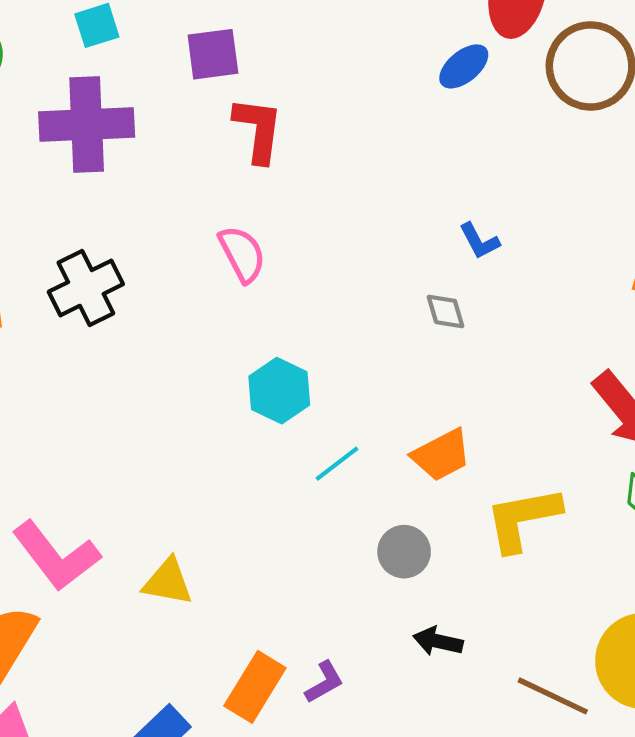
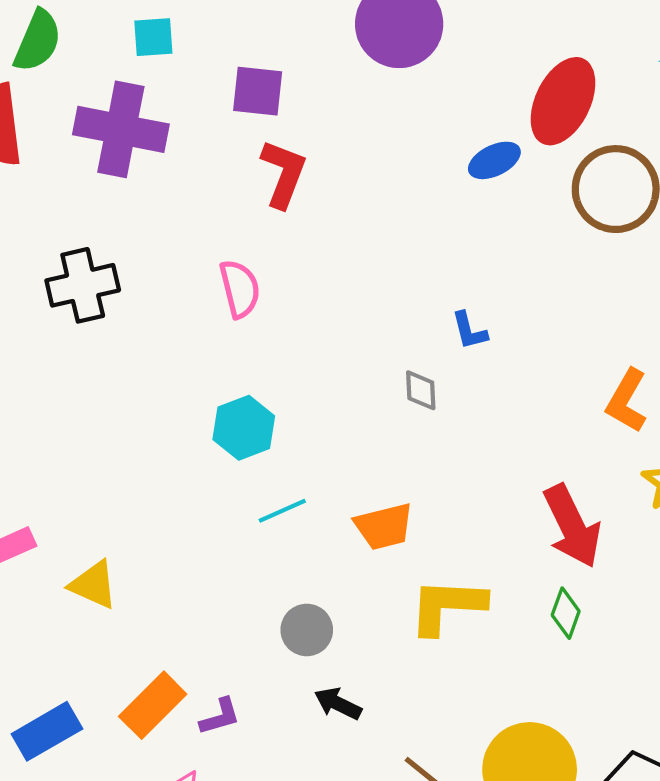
gray circle: (404, 552) -> (307, 630), moved

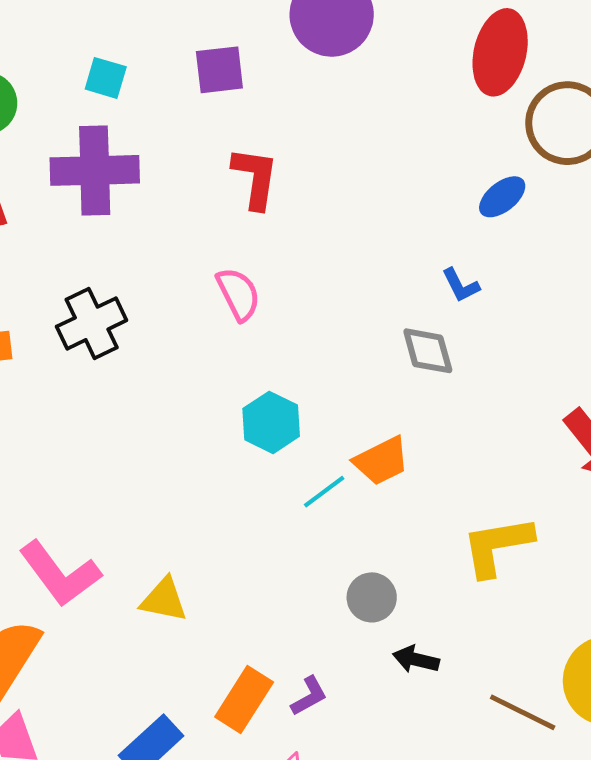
cyan square: (153, 37) -> (106, 78), turned 33
purple square: (258, 91) -> (219, 70), moved
blue ellipse: (494, 160) -> (502, 197), moved
gray diamond: (421, 390) -> (428, 351), size x1.4
orange trapezoid: (384, 526) -> (381, 461), moved

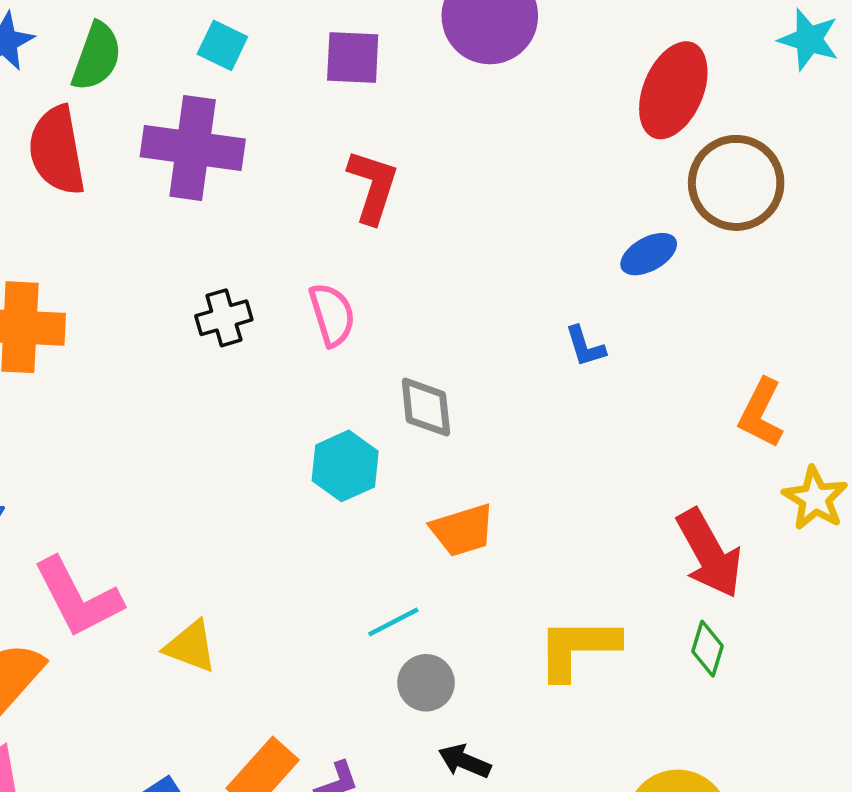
black cross: (92, 323) -> (224, 318), moved, size x0.7
gray diamond: (428, 351) -> (426, 407), moved
cyan line: (324, 492) -> (393, 622), moved

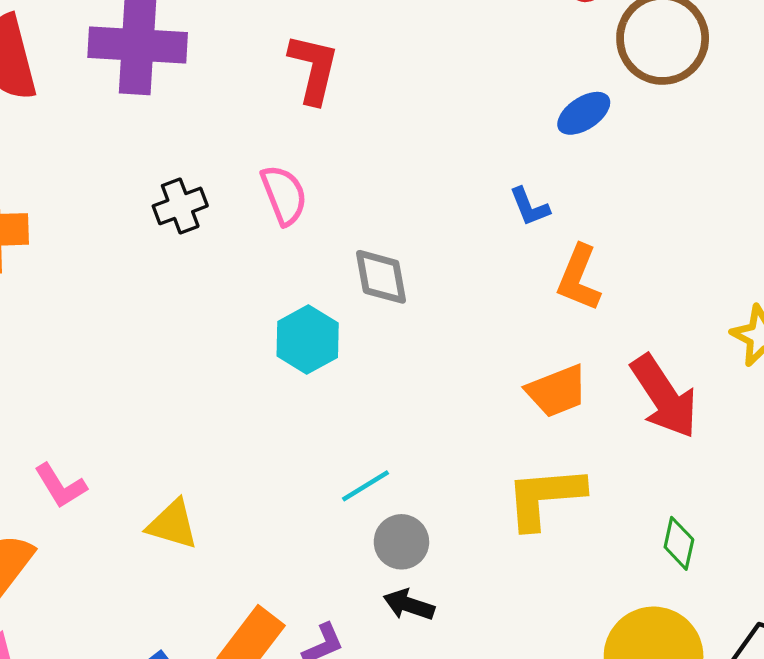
orange L-shape: (761, 413) -> (579, 278), moved
orange trapezoid: (463, 530) -> (557, 391), moved
pink L-shape: (78, 598) -> (60, 486), size x0.6
green diamond: (707, 649) -> (679, 543), moved
black arrow: (464, 761) -> (409, 605), moved

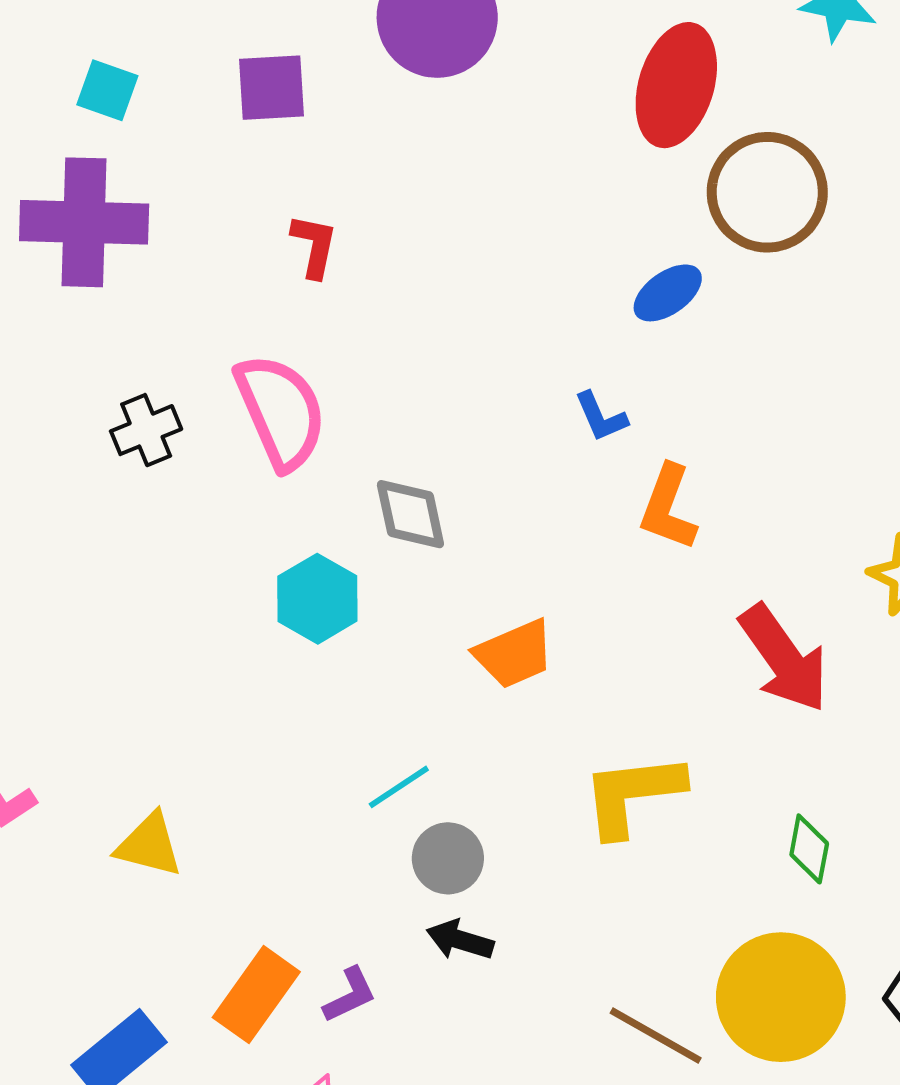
red L-shape: (314, 69) -> (314, 246), size x0.7
pink semicircle: (284, 195) -> (281, 411), size x1.5
orange trapezoid: (557, 391) -> (514, 654), moved

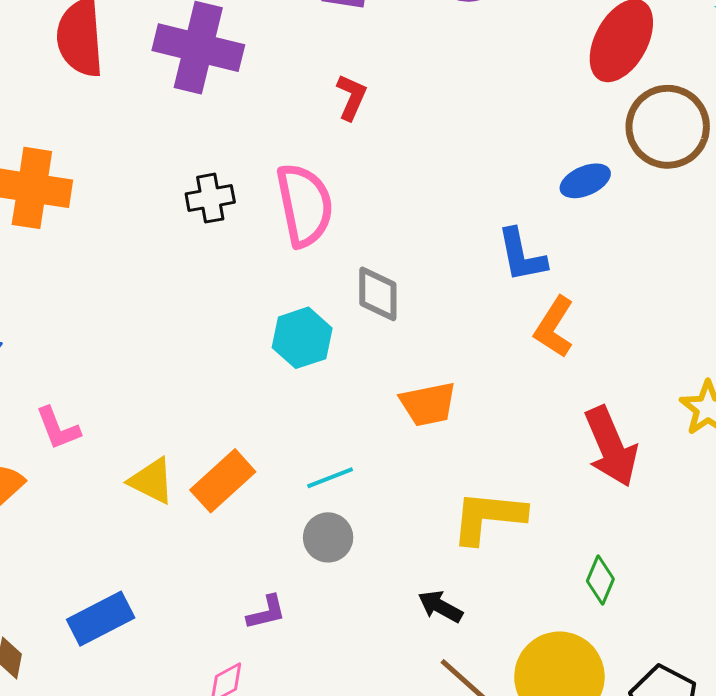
blue L-shape: (601, 417) -> (522, 255), size x1.5
gray circle: (448, 858) -> (328, 537), moved
black arrow: (460, 940) -> (440, 606), moved
orange rectangle: (256, 995) -> (223, 481), moved

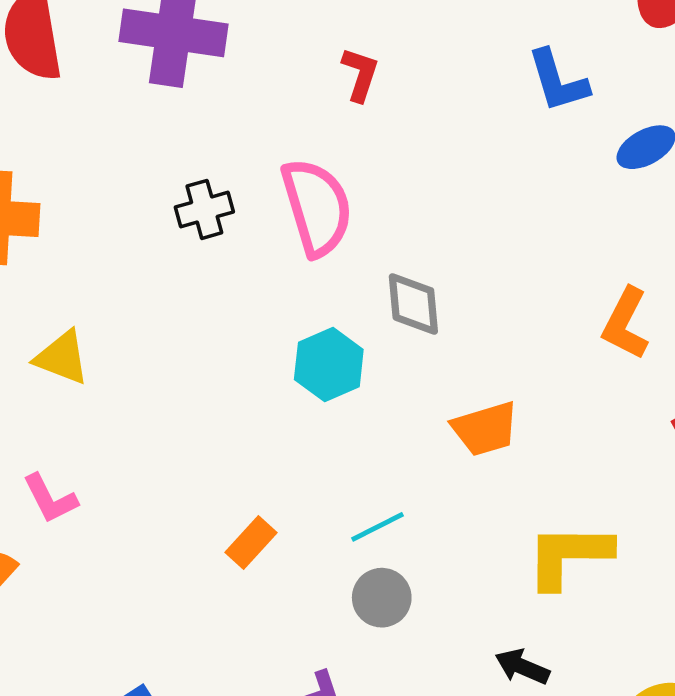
blue L-shape: (522, 255) -> (558, 81), moved
yellow triangle: (152, 481) -> (62, 358), moved
orange rectangle: (223, 481) -> (251, 542), size x0.7

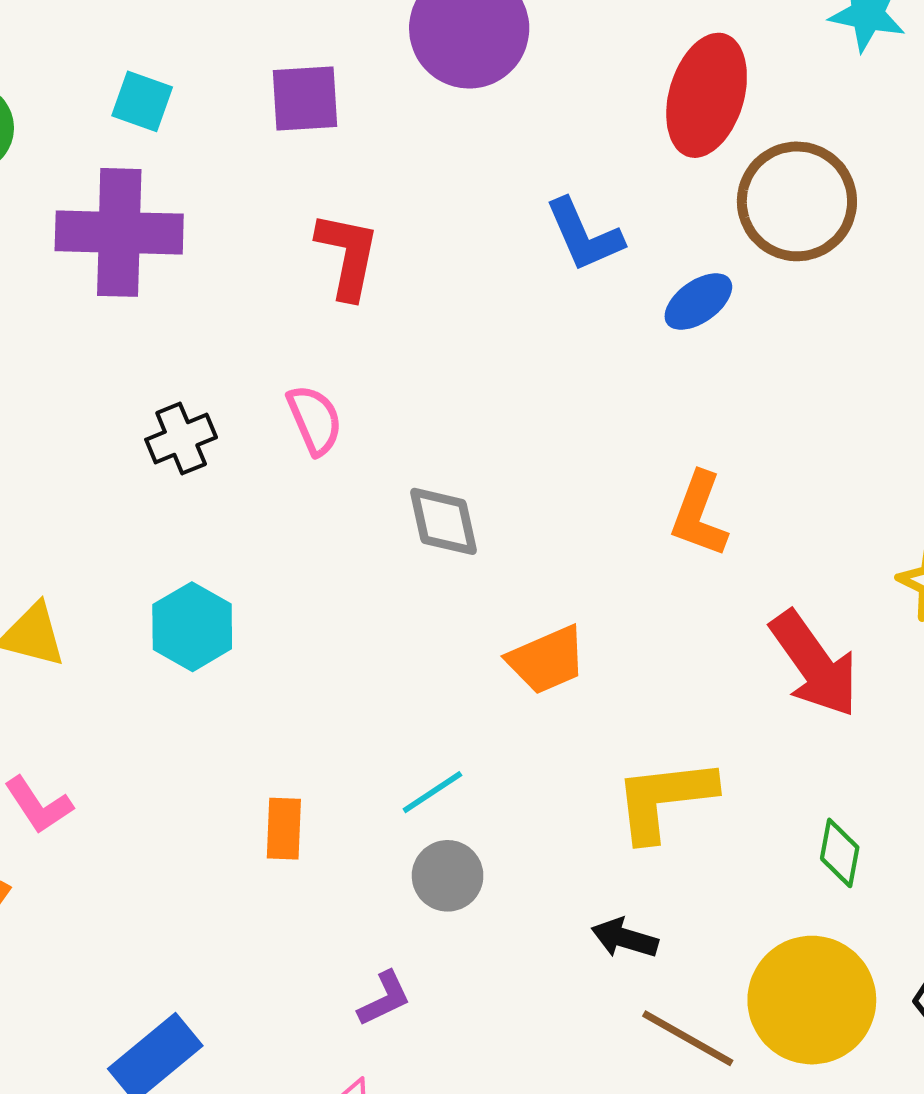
red L-shape: (360, 74) -> (348, 255), size x1.4
pink semicircle: (317, 207) -> (315, 420), size x0.6
cyan hexagon: (329, 364) -> (192, 627), moved
orange rectangle: (251, 542) -> (284, 829), turned -33

